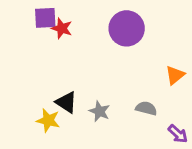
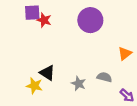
gray star: (99, 111) -> (79, 84), moved

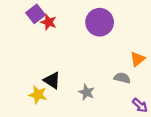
purple square: (32, 13) -> (36, 14), turned -35
gray semicircle: (104, 77) -> (122, 78), moved

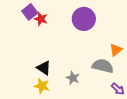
gray semicircle: (122, 78) -> (103, 66), size x1.5
yellow star: (38, 95) -> (42, 86), moved

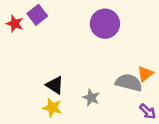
red star: (41, 19) -> (15, 24), moved
orange triangle: (116, 50) -> (145, 74), moved

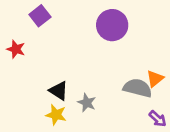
red star: (15, 24) -> (16, 49), moved
gray star: (91, 98) -> (87, 103), moved

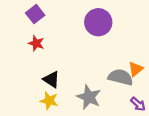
red star: (16, 49) -> (36, 43), moved
gray star: (87, 103) -> (89, 97), moved, size x1.5

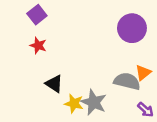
purple circle: (98, 22) -> (132, 28), moved
yellow star: (49, 101) -> (74, 103), moved

